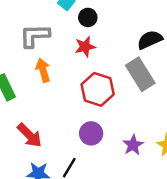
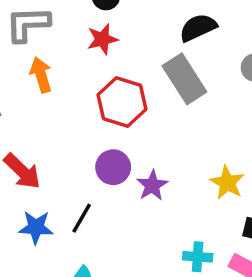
purple star: (133, 145) -> (152, 185), moved

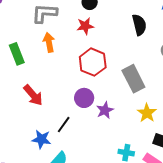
black semicircle: (198, 28) -> (139, 25), turned 95
gray rectangle: (184, 79) -> (133, 79), moved
blue star: (36, 227) -> (41, 139), moved

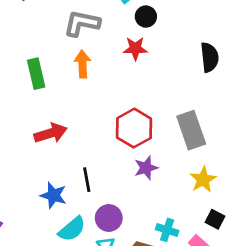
red hexagon: (93, 62) -> (134, 128), moved
red arrow: (33, 95) -> (51, 133), turned -75
purple circle: (84, 98) -> (109, 218), moved
black line: (64, 125) -> (87, 180), turned -54

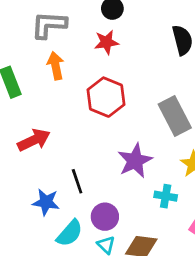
red hexagon: (134, 128) -> (106, 97), moved
purple star: (146, 168) -> (135, 161), size x1.4
cyan cross: (167, 230) -> (166, 196), moved

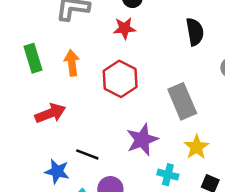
orange arrow: (56, 66) -> (72, 63), moved
black line: (77, 181) -> (87, 154), turned -55

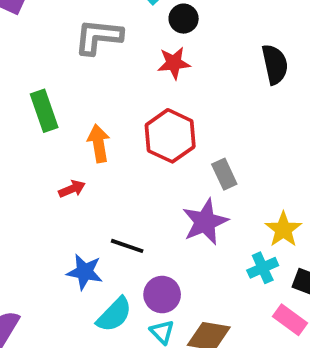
orange arrow: (72, 63) -> (99, 143), moved
gray rectangle: (182, 101) -> (224, 174), moved, size x0.6
red arrow: (50, 113) -> (72, 189), size x0.6
cyan cross: (168, 175) -> (263, 268), moved, turned -36

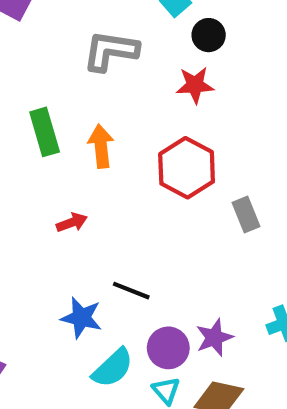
orange arrow: (99, 143) -> (101, 146), moved
purple star: (205, 222) -> (214, 338), moved, size x0.7

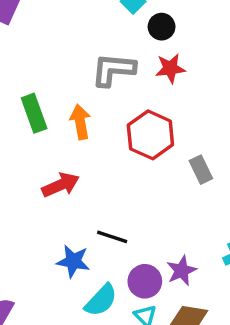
gray L-shape: (111, 51) -> (113, 70), moved
red star: (195, 85) -> (170, 68), moved
red arrow: (72, 222) -> (61, 185), size x1.5

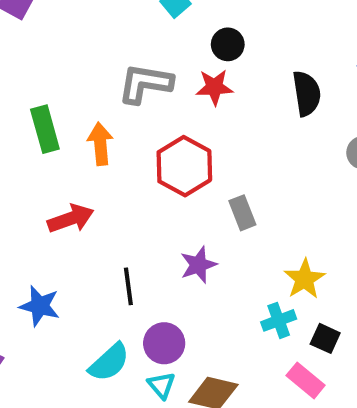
black circle: (162, 27) -> (228, 44), moved
black line: (112, 237) -> (128, 286), turned 60
blue star: (73, 261) -> (40, 306), moved
purple star: (181, 271) -> (198, 265), moved

